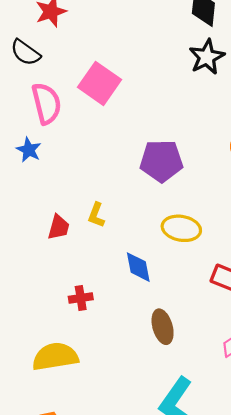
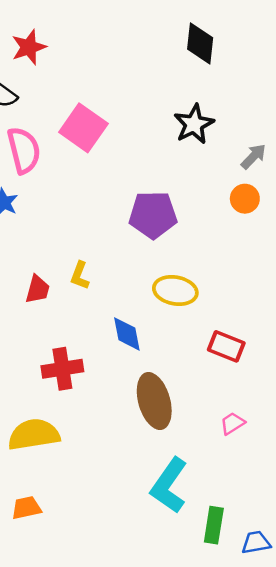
black star: (207, 57) -> (194, 124), moved
red cross: (81, 298) -> (62, 369), size x1.5
brown ellipse: (163, 327) -> (154, 401), size x1.4

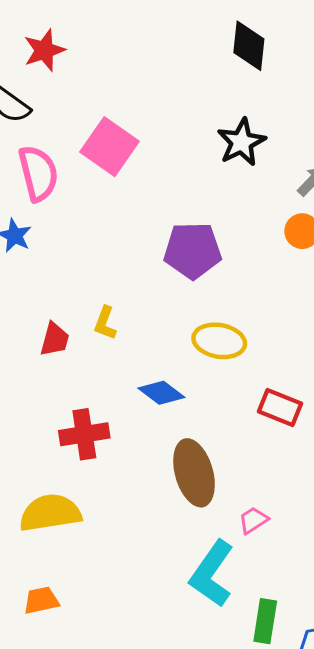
blue diamond: (127, 334) -> (161, 393), turned -42
pink trapezoid: (232, 423) -> (253, 520), moved

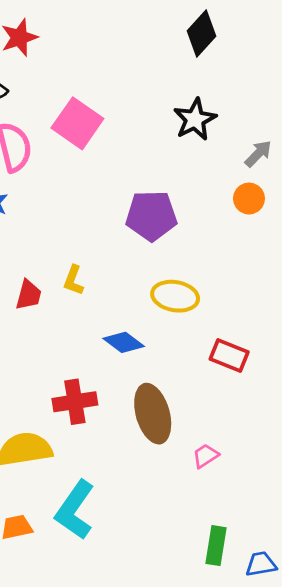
black diamond: (249, 46) -> (201, 34), turned 36
red cross: (84, 434) -> (75, 402), moved
cyan L-shape: (212, 574) -> (75, 510), moved

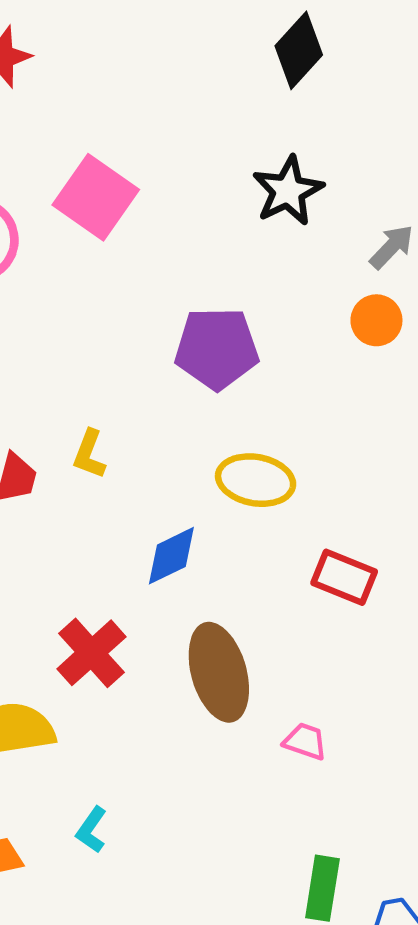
blue diamond: (124, 342) -> (171, 556), turned -63
red cross: (75, 402) -> (91, 653), turned -33
pink trapezoid: (205, 456) -> (305, 741), turned 52
cyan L-shape: (75, 510) -> (91, 830), size x0.5

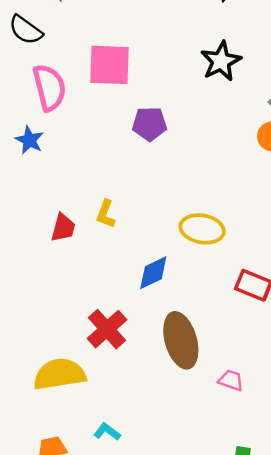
pink square: (96, 197) -> (109, 65), turned -33
purple pentagon: (217, 348) -> (150, 124), moved, size x0.7
cyan L-shape: (91, 830) -> (107, 432), turned 92

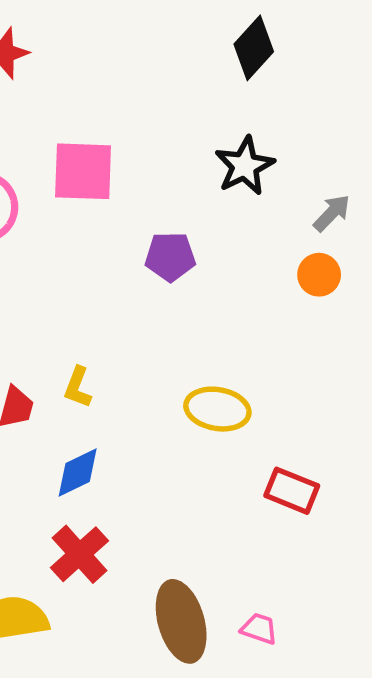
purple pentagon: (150, 124) -> (170, 257), moved
blue diamond: (153, 273) -> (78, 473), moved
brown ellipse: (181, 340) -> (181, 621), moved

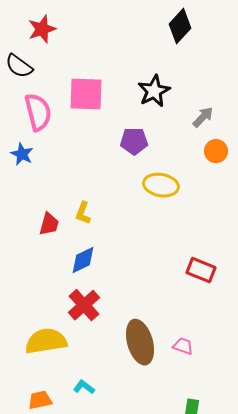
black star: (245, 166) -> (154, 91), moved
gray arrow: (332, 213) -> (203, 117), moved
yellow ellipse: (217, 409) -> (161, 185), moved

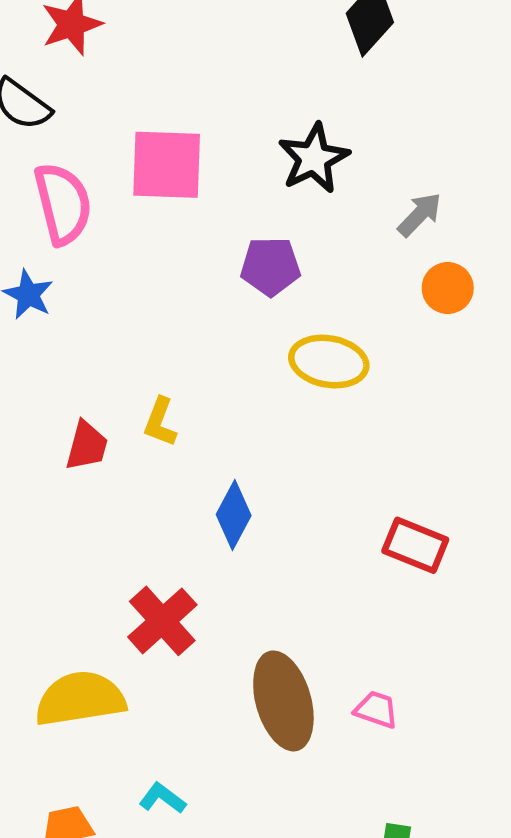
blue diamond: (83, 260) -> (234, 515), moved, turned -36

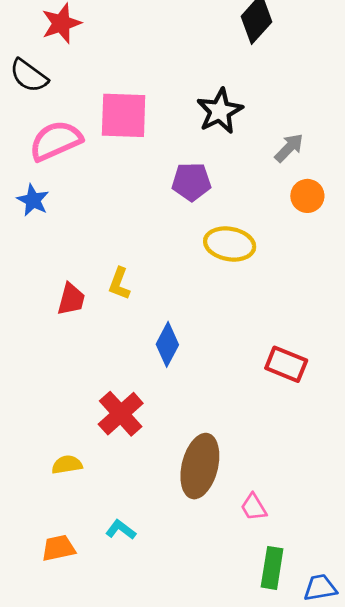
pink semicircle: (63, 204) -> (56, 141), turned -100
yellow semicircle: (80, 699) -> (67, 465), size x0.5
brown ellipse: (283, 701) -> (200, 466), turned 30
pink trapezoid: (376, 710) -> (254, 507), moved, turned -140

